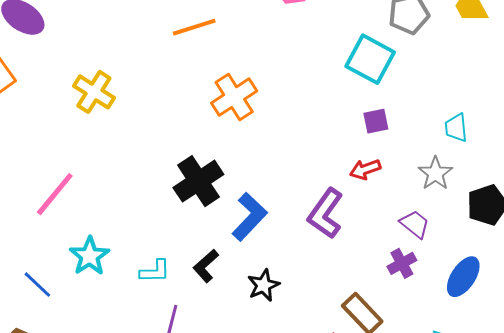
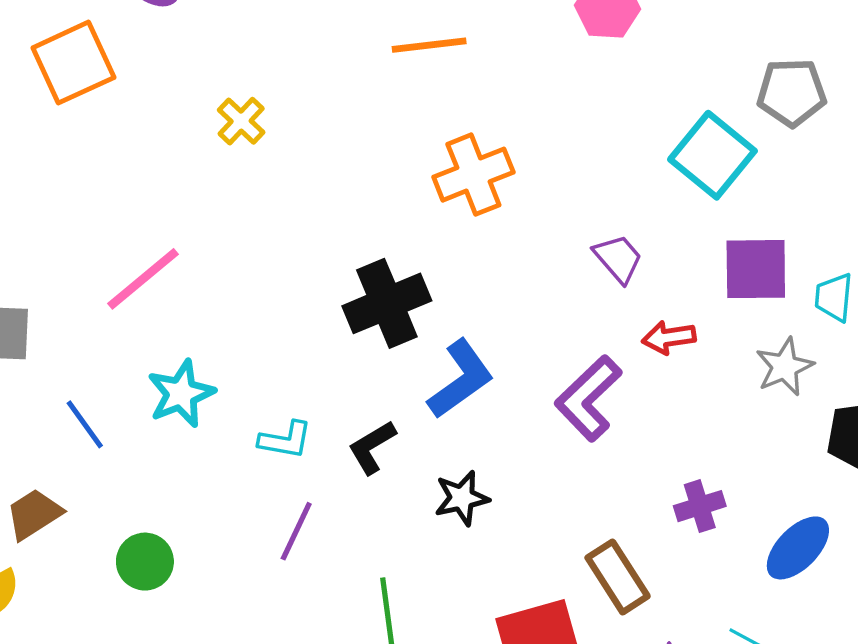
yellow cross: (94, 92) -> (241, 121), size x0.7
purple square: (376, 121) -> (756, 269), moved, size x1.6
purple trapezoid: (415, 224) -> (618, 259), moved

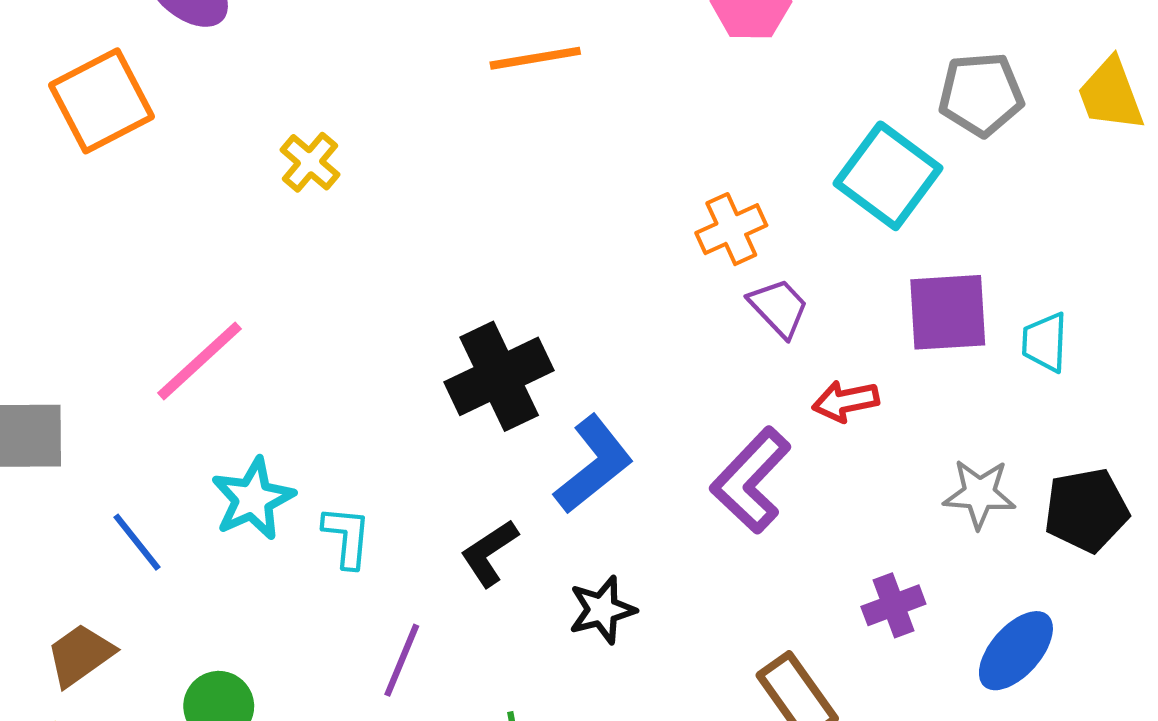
orange cross: (473, 175) -> (731, 229), moved, size x0.7
gray star: (785, 367) -> (979, 494), moved, turned 30
cyan L-shape: (285, 440) -> (347, 537), moved, turned -92

